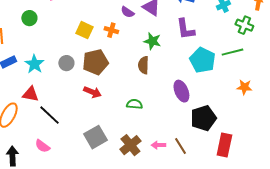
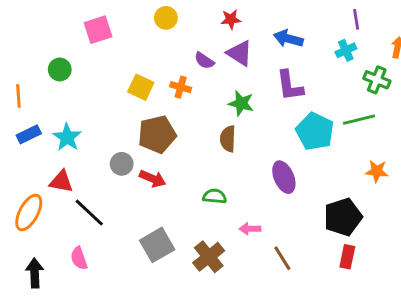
gray circle: (66, 63) -> (122, 164), moved
black pentagon: (203, 118) -> (343, 217), moved
pink arrow: (158, 145) -> (250, 229), moved
red rectangle: (224, 145) -> (347, 257), size x0.7
pink semicircle: (42, 146) -> (79, 258), turned 35

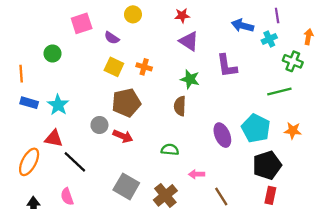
blue arrow: (288, 39) -> (242, 26), moved
purple semicircle: (204, 61) -> (112, 38), moved
cyan pentagon: (315, 131) -> (256, 128), moved
blue rectangle: (29, 134) -> (29, 103), turned 42
gray square: (157, 245) -> (126, 186), turned -30

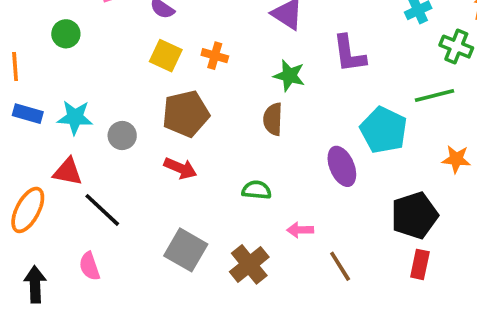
cyan star: (58, 105) -> (75, 117), turned -30
gray circle: (99, 125) -> (122, 136), moved
cyan pentagon: (256, 128) -> (384, 130), moved

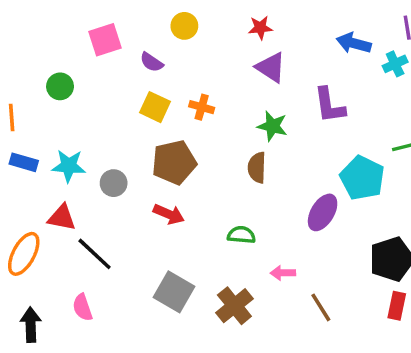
purple ellipse: (342, 166) -> (323, 212), turned 54

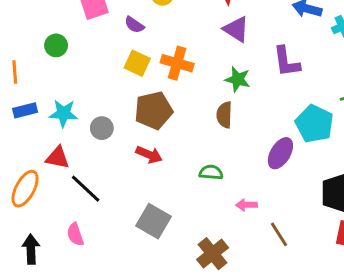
orange cross: (202, 107) -> (177, 63), size x1.5
blue rectangle: (24, 162) -> (25, 110), turned -30
brown cross: (234, 306) -> (213, 254), moved

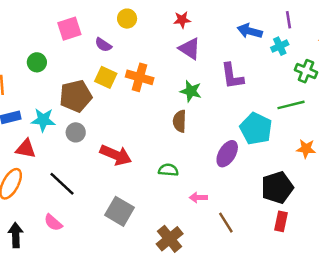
brown pentagon: (153, 110) -> (76, 96), moved
red arrow: (149, 155) -> (116, 155), size x1.4
red triangle: (58, 158) -> (26, 149), moved
pink semicircle: (75, 234) -> (53, 223), turned -30

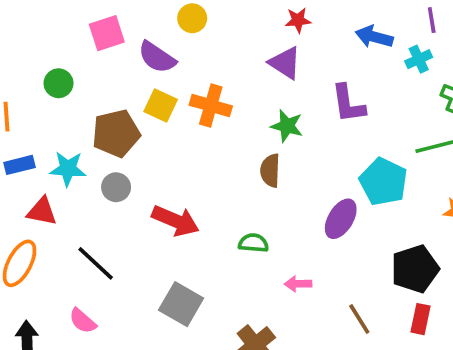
red star: (182, 20) -> (298, 20), moved
purple semicircle: (103, 45) -> (157, 57), size x1.5
brown line: (226, 223) -> (359, 319), moved

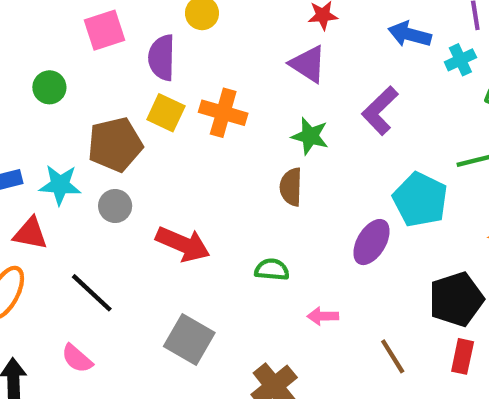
purple semicircle: (157, 57) -> (162, 58), turned 57
purple L-shape: (348, 104) -> (380, 111), turned 54

